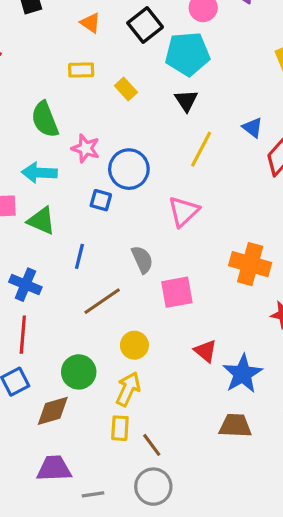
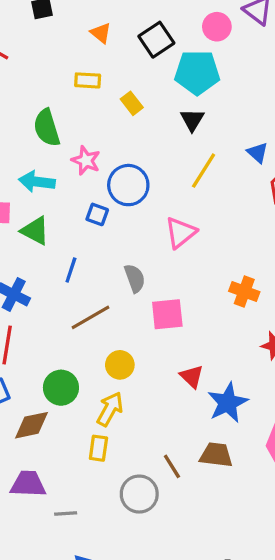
orange cross: (250, 264) -> (244, 292), size x0.7
brown line: (152, 445) -> (172, 466), moved
gray circle: (153, 487) -> (139, 494), moved

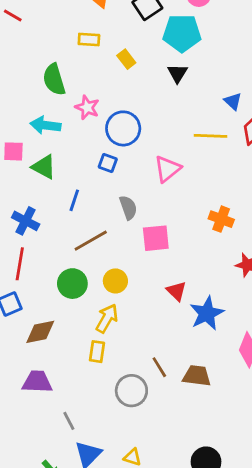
yellow line: (204, 171) -> (210, 136), moved, turned 60
blue square: (97, 214) -> (108, 163), moved
green circle: (61, 388) -> (72, 284), moved
brown trapezoid: (216, 455) -> (197, 376), moved
gray line: (66, 514) -> (69, 421), moved, turned 66

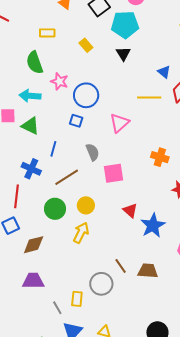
yellow rectangle: (89, 39) -> (47, 33), moved
blue cross: (26, 221) -> (31, 169), moved
yellow rectangle: (97, 352) -> (77, 299), moved

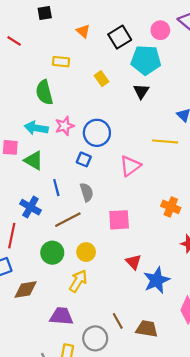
pink star: (59, 81) -> (65, 126), moved, turned 30
blue line: (53, 149) -> (56, 188), turned -35
gray semicircle: (93, 152) -> (87, 192), moved
purple trapezoid: (33, 281) -> (61, 316), moved

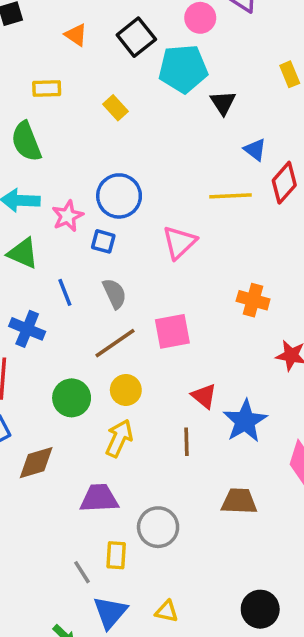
black triangle: (141, 91) -> (223, 103), moved
pink star: (65, 126) -> (68, 216), moved
brown line: (68, 220) -> (115, 343), moved
brown line: (118, 321) -> (187, 442), moved, turned 35

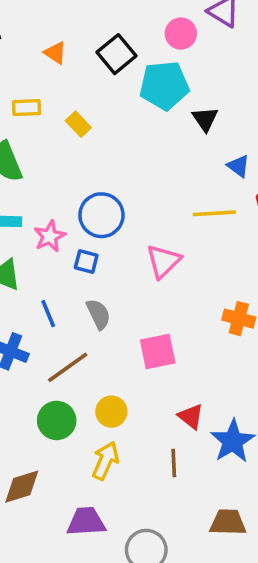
yellow rectangle: (115, 108) -> (78, 124), moved
brown line: (115, 343) -> (68, 367), moved

